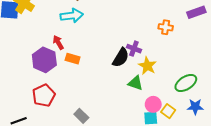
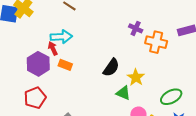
cyan arrow: (72, 16) -> (61, 37), moved
orange cross: (166, 27) -> (156, 42), size x1.5
purple cross: (134, 49) -> (136, 28), moved

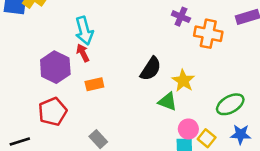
cyan arrow: (61, 37) -> (84, 31), turned 80
red arrow: (53, 48) -> (83, 53), moved
orange rectangle: (65, 65) -> (94, 84), moved, turned -32

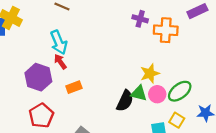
black semicircle: (151, 69) -> (125, 101), moved
yellow star: (183, 81) -> (150, 73), turned 30
green ellipse: (230, 104) -> (180, 91), moved
pink circle: (188, 129) -> (157, 94), moved

